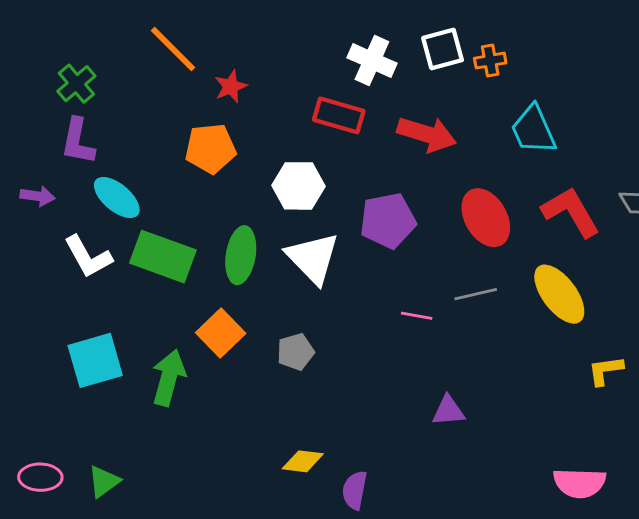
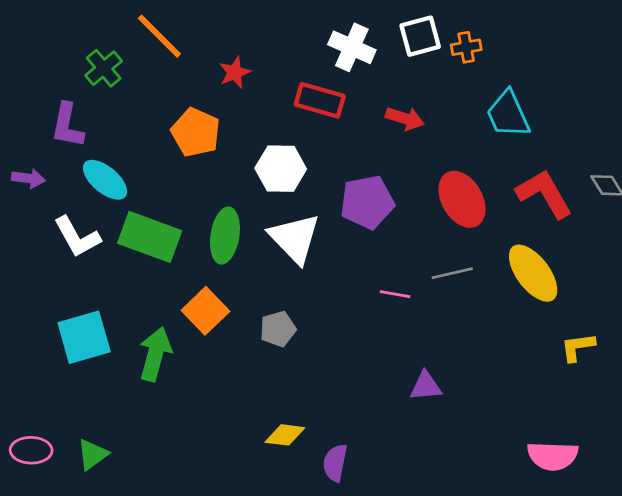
green cross: (76, 84) -> (104, 68), moved
red star: (231, 86) -> (235, 72), moved
red arrow: (427, 134) -> (405, 118), size x0.7
orange pentagon: (210, 148) -> (196, 132), turned 30

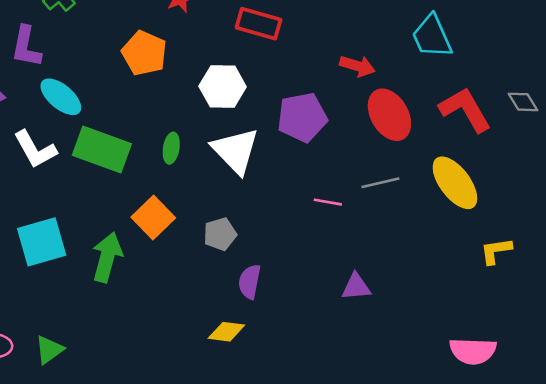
red arrow: (405, 118) -> (357, 66), moved
green ellipse: (225, 236) -> (171, 148), size x0.6
purple semicircle: (335, 463) -> (250, 282), moved

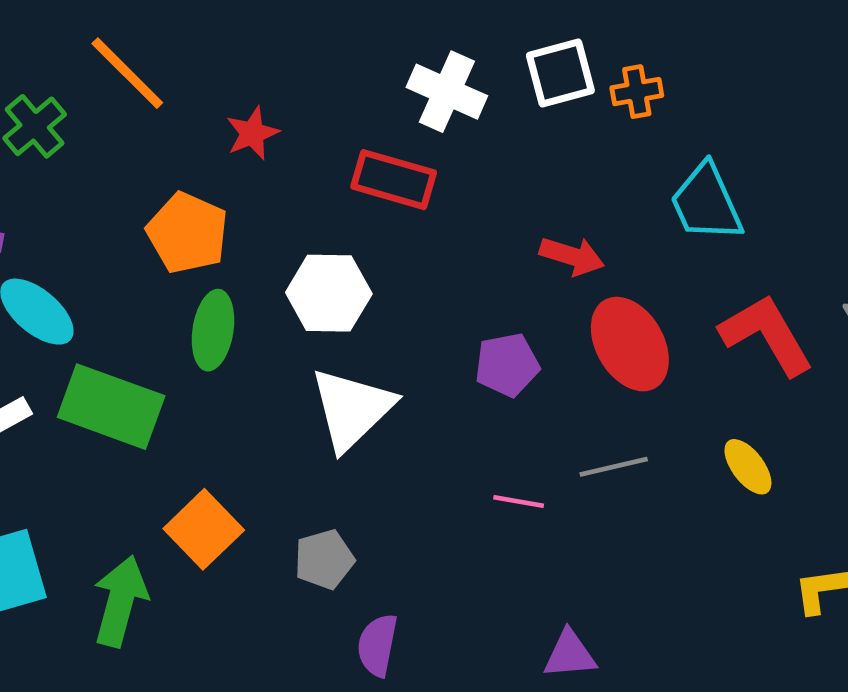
purple pentagon: (302, 117) -> (507, 365), moved, size x0.7
green ellipse: (171, 148) -> (213, 330), moved, size x1.4
white triangle: (235, 151) -> (352, 409), turned 30
yellow ellipse: (455, 183) -> (748, 467), size x0.6

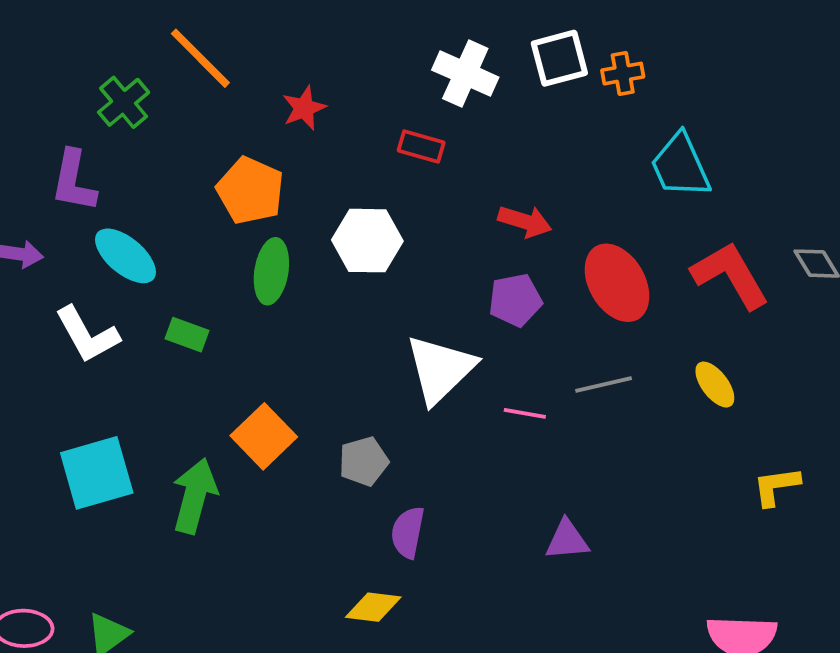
red rectangle: (394, 180) -> (421, 146), size x0.7
red arrow: (572, 256) -> (525, 221), moved
green rectangle: (111, 407) -> (187, 335), size x0.5
white triangle: (352, 409) -> (440, 369), moved

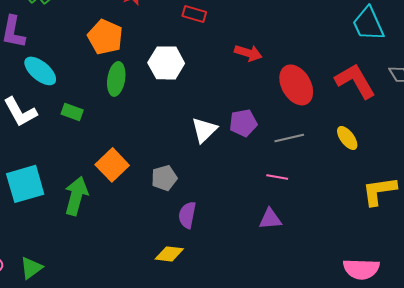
cyan trapezoid: (680, 166) -> (368, 24), moved
purple pentagon: (515, 300) -> (243, 123), moved
white triangle: (440, 369) -> (204, 130), size x0.7
pink line: (525, 413) -> (277, 177), moved
yellow L-shape: (776, 486) -> (379, 191), size x1.4

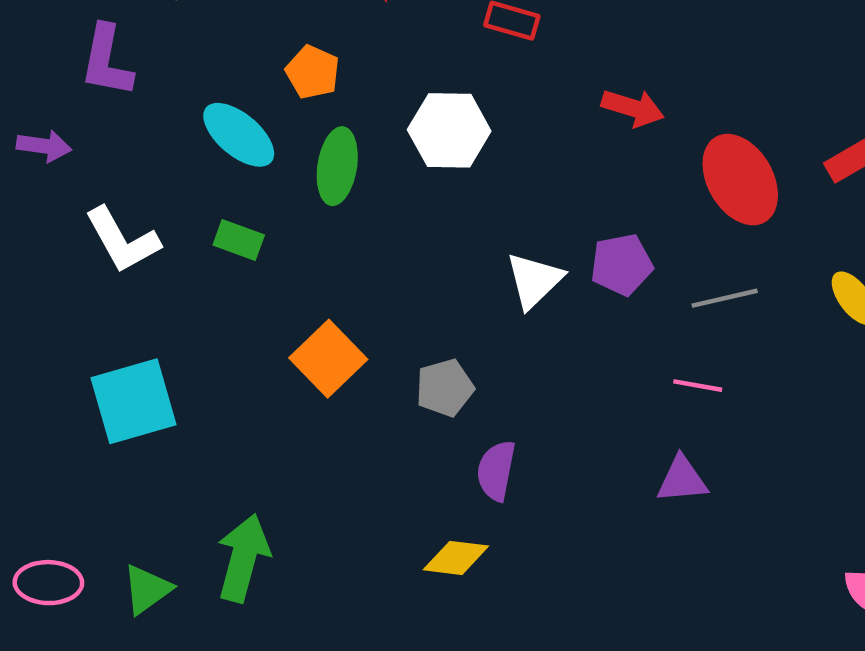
orange pentagon: (105, 37) -> (313, 72), size x0.7
cyan ellipse: (40, 71) -> (239, 135), moved
green arrow: (76, 196) -> (243, 558), moved

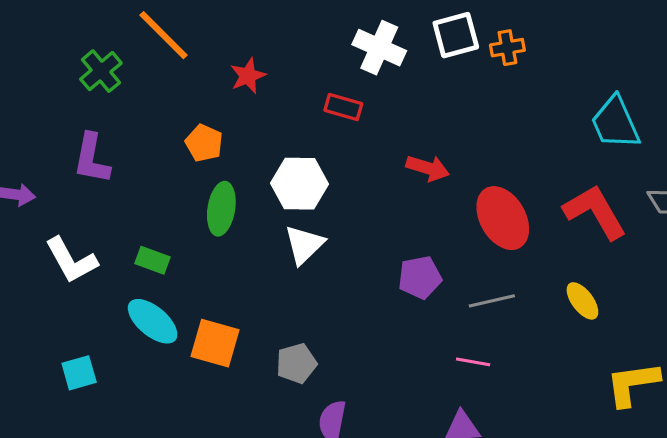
purple L-shape: (107, 61) -> (92, 159), moved
cyan ellipse: (239, 135) -> (153, 321), moved
white triangle: (534, 280) -> (304, 245), moved
orange square: (328, 359) -> (215, 343), turned -30
cyan square: (133, 401) -> (79, 373), size x0.6

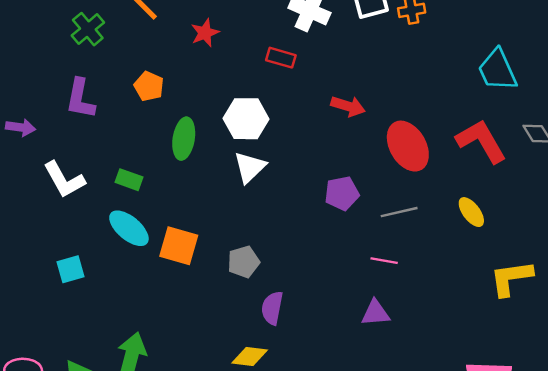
orange pentagon: (204, 143) -> (149, 86), moved

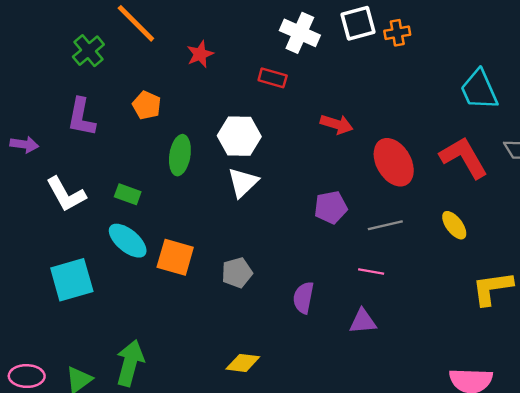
cyan square: (70, 269) -> (72, 280), size x1.6
purple semicircle: (272, 308) -> (303, 298), moved

